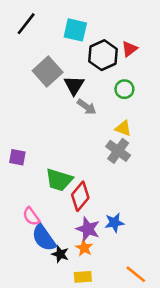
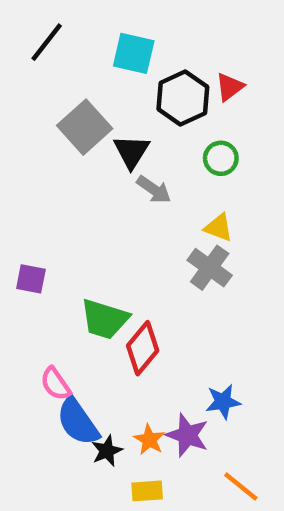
blue star: (114, 223) -> (223, 402), moved
purple star: (88, 229) -> (187, 435), moved
black star: (60, 254) -> (107, 451), turned 30

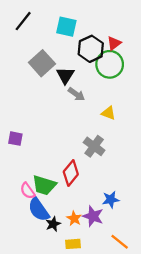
green circle: (221, 158) -> (110, 64), moved, size x1.6
gray cross: (210, 268) -> (94, 146), moved
green trapezoid: (105, 319) -> (44, 185), moved

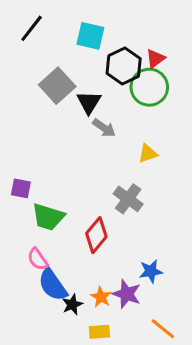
yellow triangle: (109, 113) -> (148, 154), turned -40
green trapezoid: (44, 185) -> (48, 217), moved

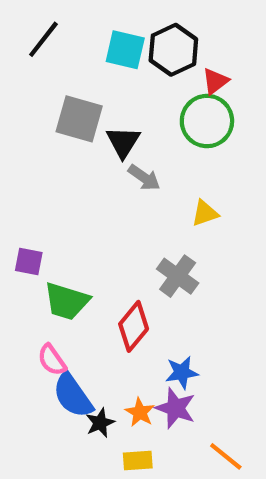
black hexagon: (124, 66) -> (173, 50), moved
gray square: (57, 86) -> (79, 119), turned -32
blue star: (151, 271) -> (182, 372), moved

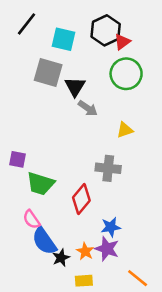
cyan square: (125, 50) -> (63, 39), moved
red triangle: (215, 81) -> (122, 42), moved
gray cross: (178, 276) -> (108, 168), turned -30

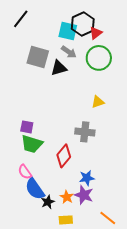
cyan square: (63, 39) -> (68, 31), moved
black triangle: (75, 87) -> (59, 68), turned 42
gray arrow: (88, 108) -> (69, 52), moved
purple square: (17, 159) -> (27, 127), moved

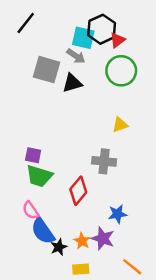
gray arrow: (69, 52) -> (76, 56), moved
blue star: (87, 178) -> (118, 214), moved

